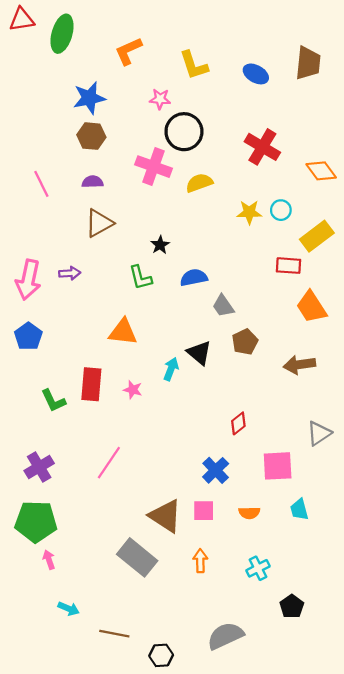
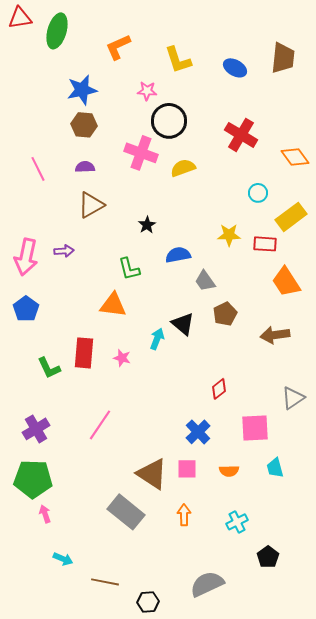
yellow star: (249, 212) -> (229, 235), moved
green L-shape: (140, 278) -> (129, 269), moved

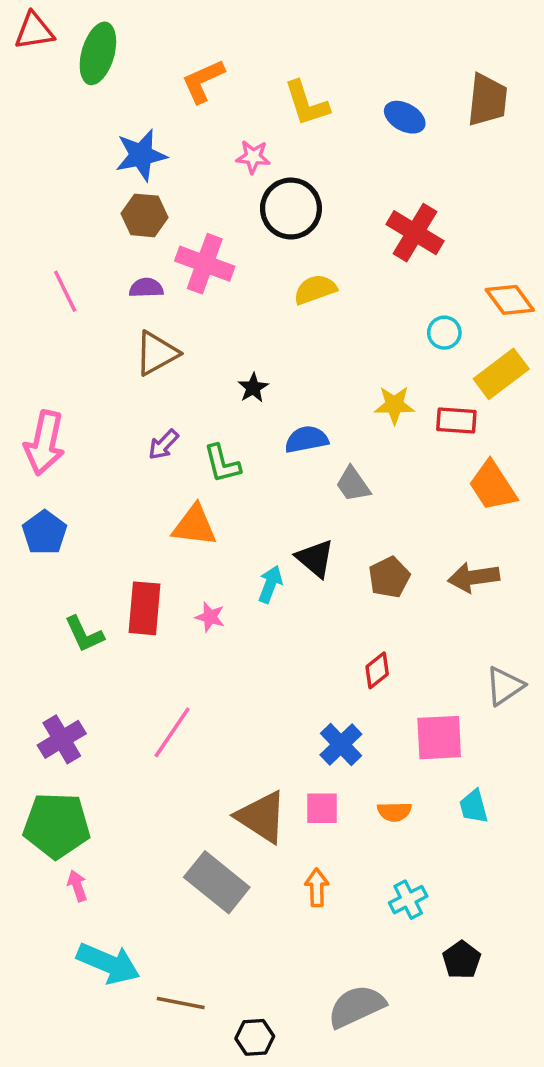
pink cross: (141, 153) -> (205, 264), moved
orange diamond: (295, 157) -> (510, 300), moved
purple arrow: (64, 251) -> (163, 445), moved, turned 138
brown pentagon: (225, 314) -> (389, 577), moved
cyan arrow: (63, 559) -> (108, 963), size x1.8

